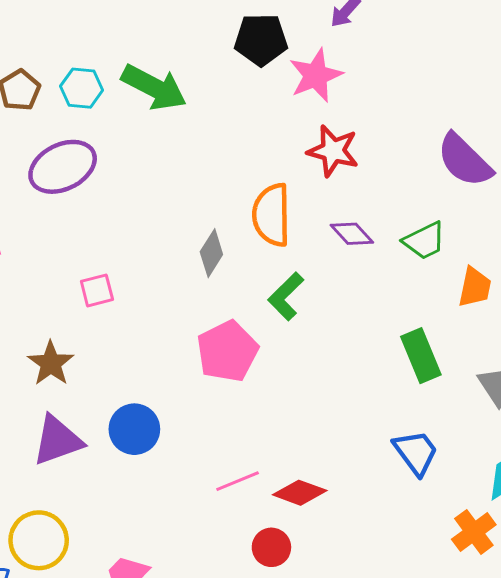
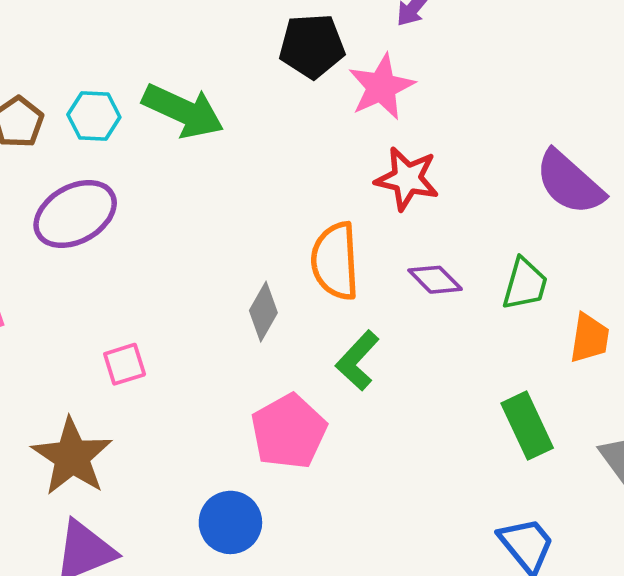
green trapezoid: (424, 241) -> (525, 284), turned -45
brown star: (51, 363) -> (72, 457), size x1.4
blue circle: (134, 429) -> (230, 522), moved

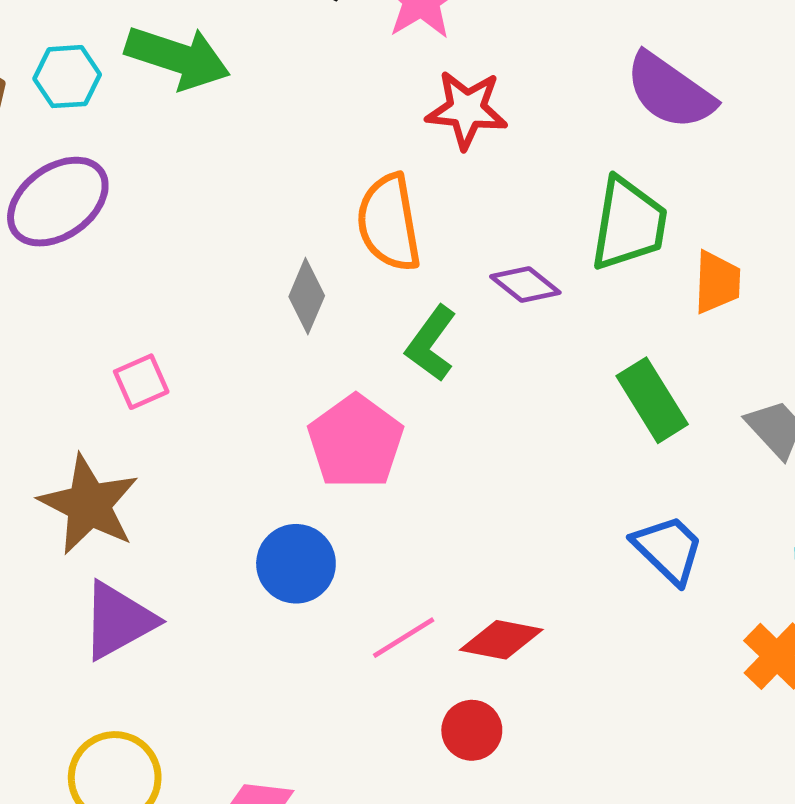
purple diamond: (435, 280) -> (525, 285), moved
green trapezoid: (525, 284) -> (629, 224), size x1.4

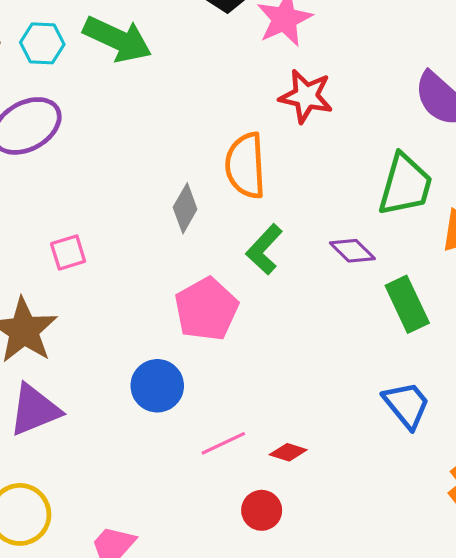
purple diamond: (525, 285) -> (352, 251), moved
red diamond: (501, 640) -> (288, 452), size x0.7

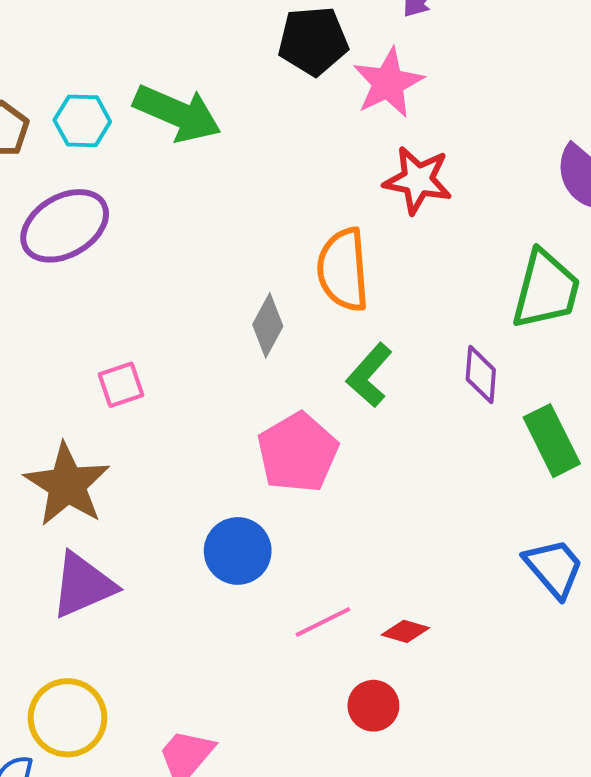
purple diamond: (352, 251) -> (481, 374), turned 51

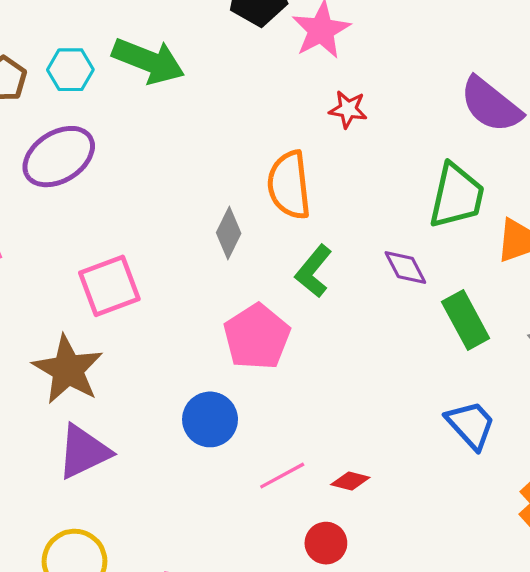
red star: (418, 180) -> (348, 109), size x0.7
purple diamond: (481, 374) -> (405, 267), turned -30
pink square: (121, 385) -> (109, 286), size x1.6

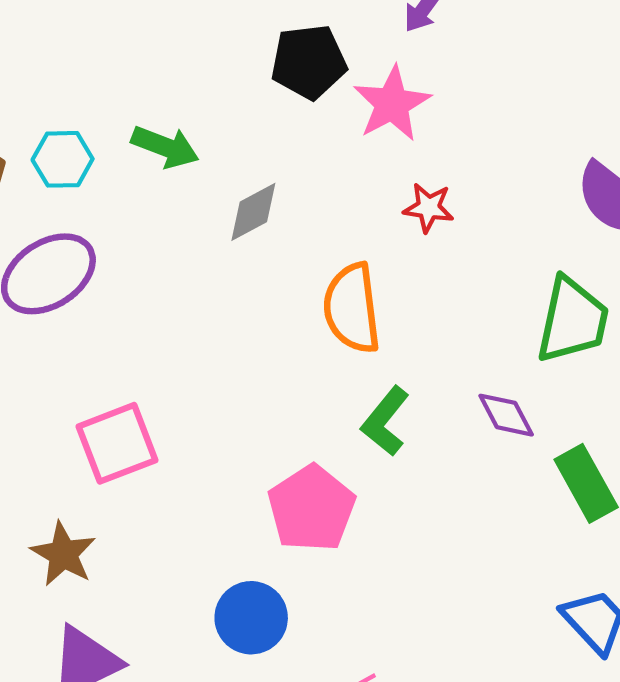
green arrow: (148, 61) -> (165, 147), size x0.7
gray diamond: (229, 233) -> (253, 212), moved, turned 36
brown star: (68, 370) -> (63, 554), size x0.7

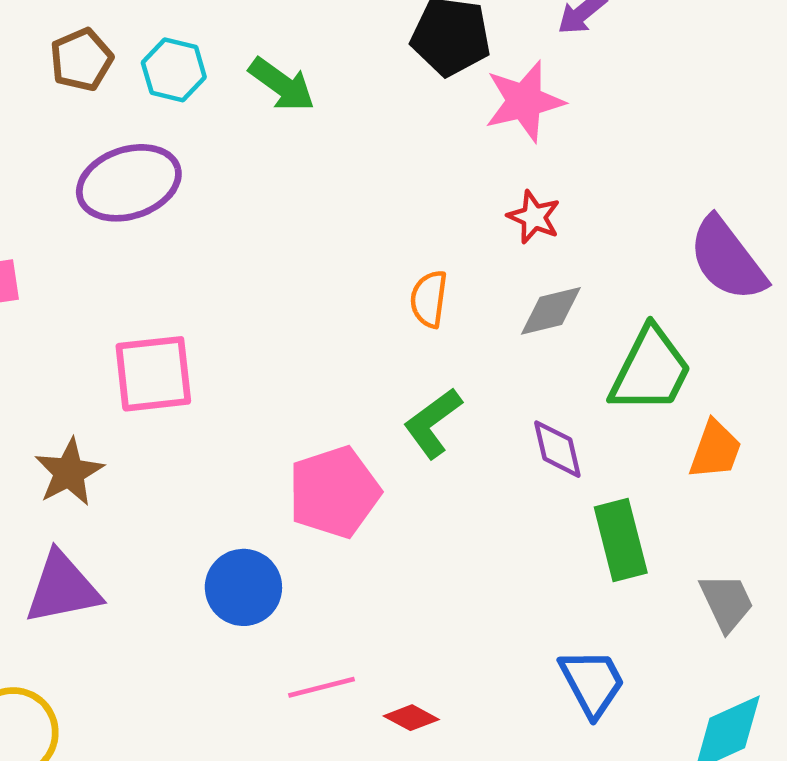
gray diamond: (253, 212) -> (551, 311), moved
orange semicircle: (352, 308) -> (429, 299), size x0.6

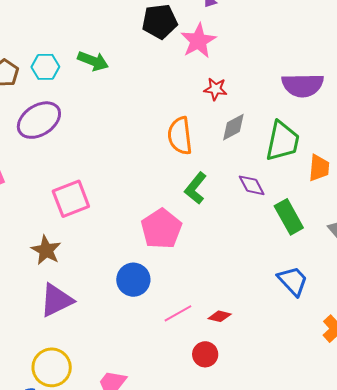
purple semicircle: (727, 259) -> (303, 85), turned -39
orange semicircle: (429, 299) -> (180, 136), size x1.5

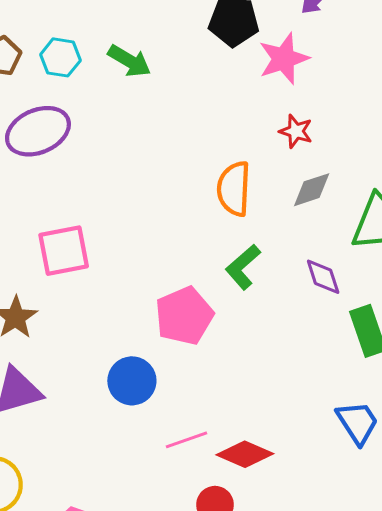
red diamond: (220, 316) -> (245, 454), size x1.6

